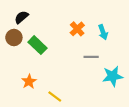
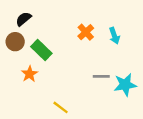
gray line: (91, 57) -> (101, 76), moved
orange star: (29, 81) -> (29, 74), moved

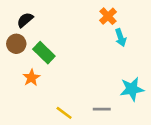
orange cross: (86, 32) -> (108, 16), moved
gray line: (101, 76) -> (102, 109), moved

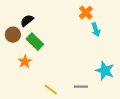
black semicircle: (25, 20) -> (27, 21), moved
cyan star: (132, 89) -> (105, 71), turned 30

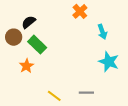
orange cross: (86, 13) -> (80, 11), moved
cyan star: (105, 71) -> (109, 62), moved

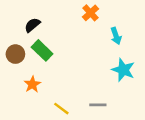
brown circle: (14, 37) -> (15, 54), moved
orange star: (26, 66) -> (32, 84), moved

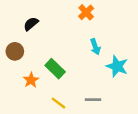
cyan arrow: (116, 36) -> (95, 47), moved
green rectangle: (42, 50) -> (55, 69), moved

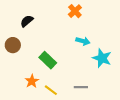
cyan arrow: (95, 47) -> (83, 41), turned -56
orange star: (31, 80) -> (32, 81), moved

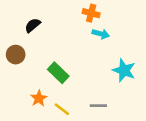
orange cross: (75, 11) -> (91, 13), turned -32
cyan arrow: (83, 41) -> (101, 34), moved

